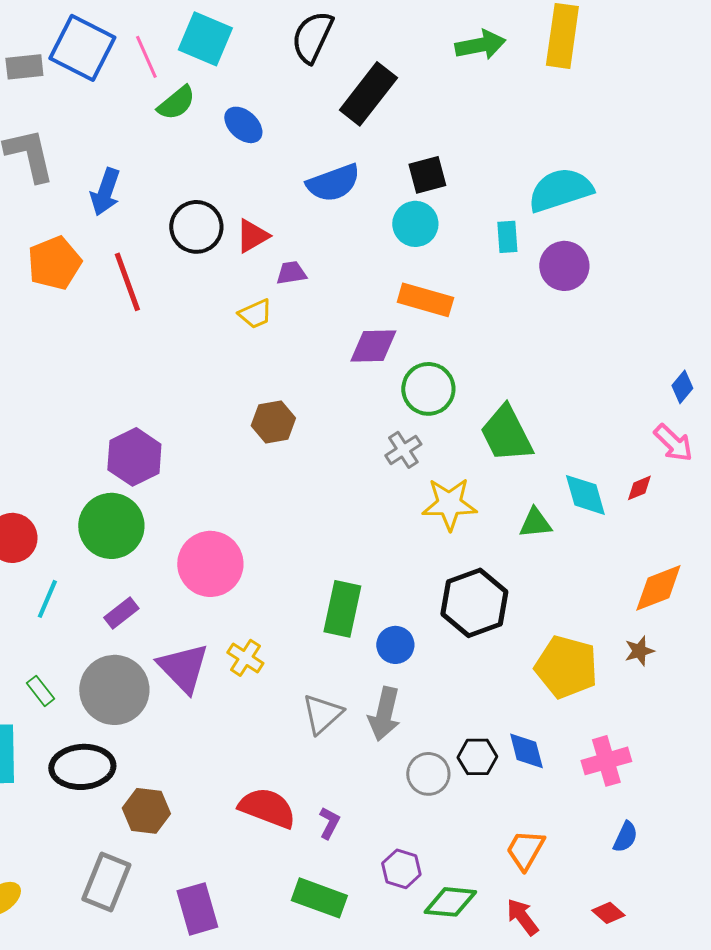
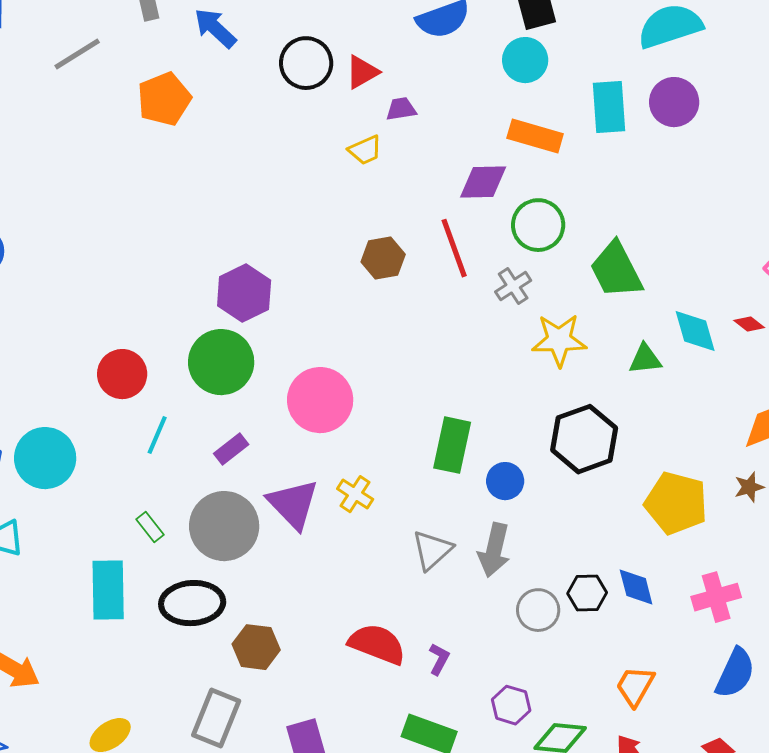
blue arrow: (105, 192) -> (215, 28), turned 114
cyan rectangle: (507, 237) -> (609, 107), moved, size x1.6
red line: (127, 282) -> (454, 248), moved
red diamond: (639, 488) -> (749, 324), turned 60
blue semicircle: (625, 837) -> (735, 673), size x1.6

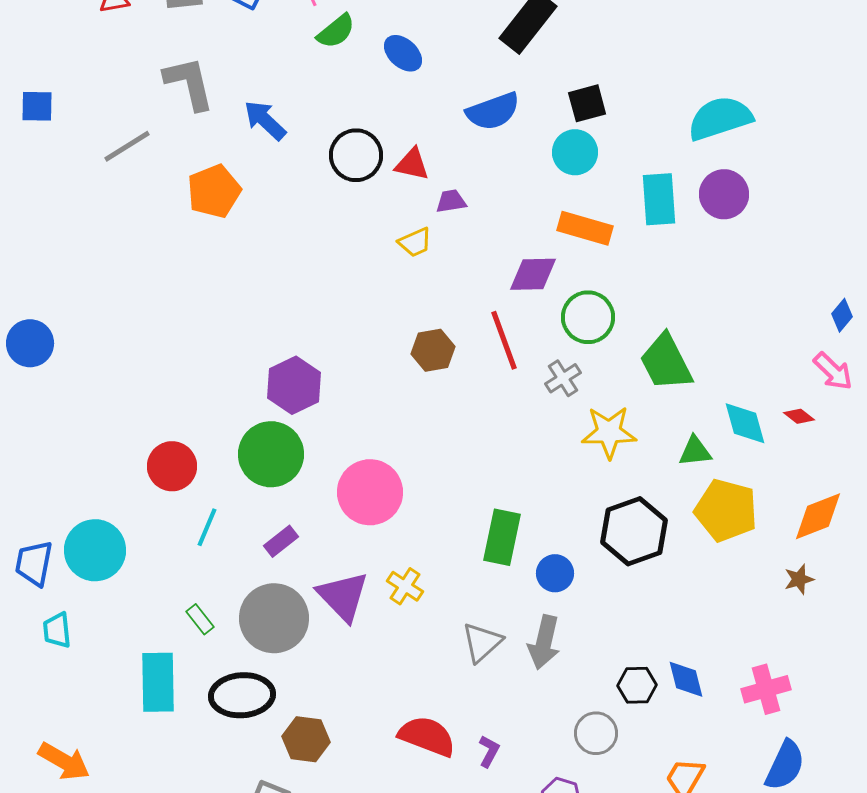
red triangle: (362, 72) -> (412, 164), turned 42
yellow pentagon: (676, 503) -> (726, 510), moved
gray circle: (538, 610) -> (596, 733), moved

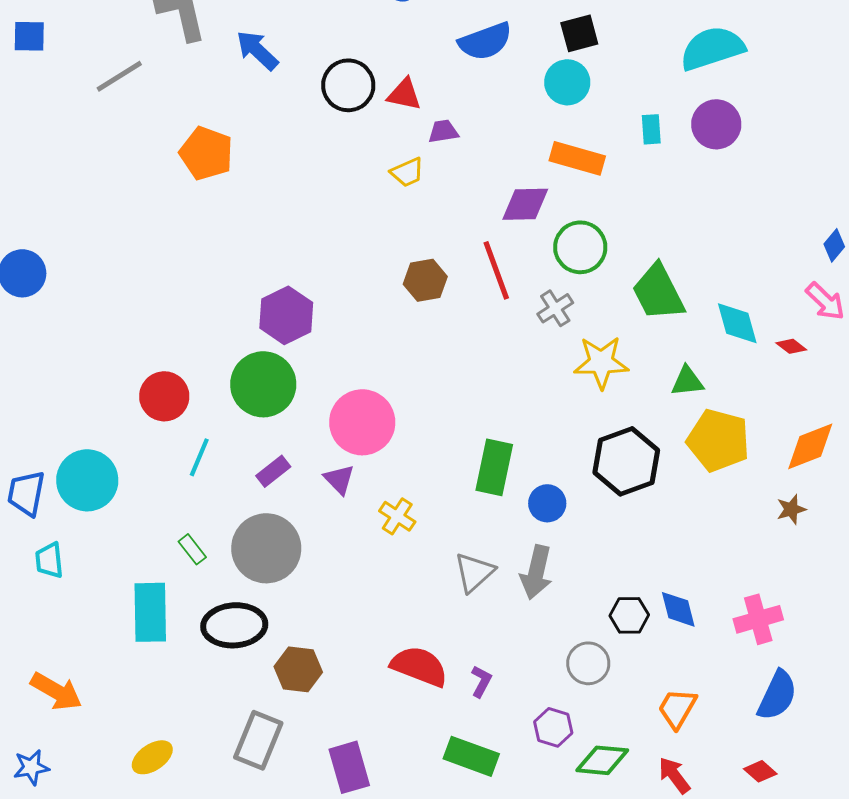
orange pentagon: (214, 191) -> (206, 153), moved, turned -30
cyan rectangle: (659, 199) -> (651, 129), size x0.6
cyan diamond: (745, 423) -> (737, 323), moved
purple triangle: (343, 596) -> (339, 479), moved, size x0.6

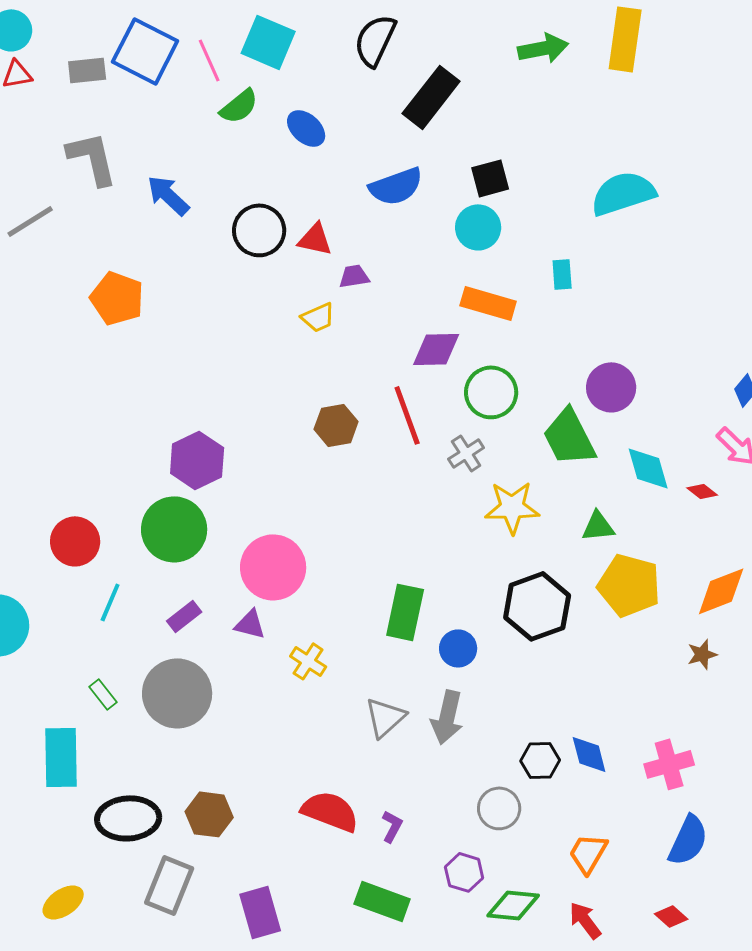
purple circle: (716, 124) -> (611, 387), moved
purple triangle: (339, 479) -> (250, 624), turned -32
black ellipse: (234, 625) -> (128, 818), moved

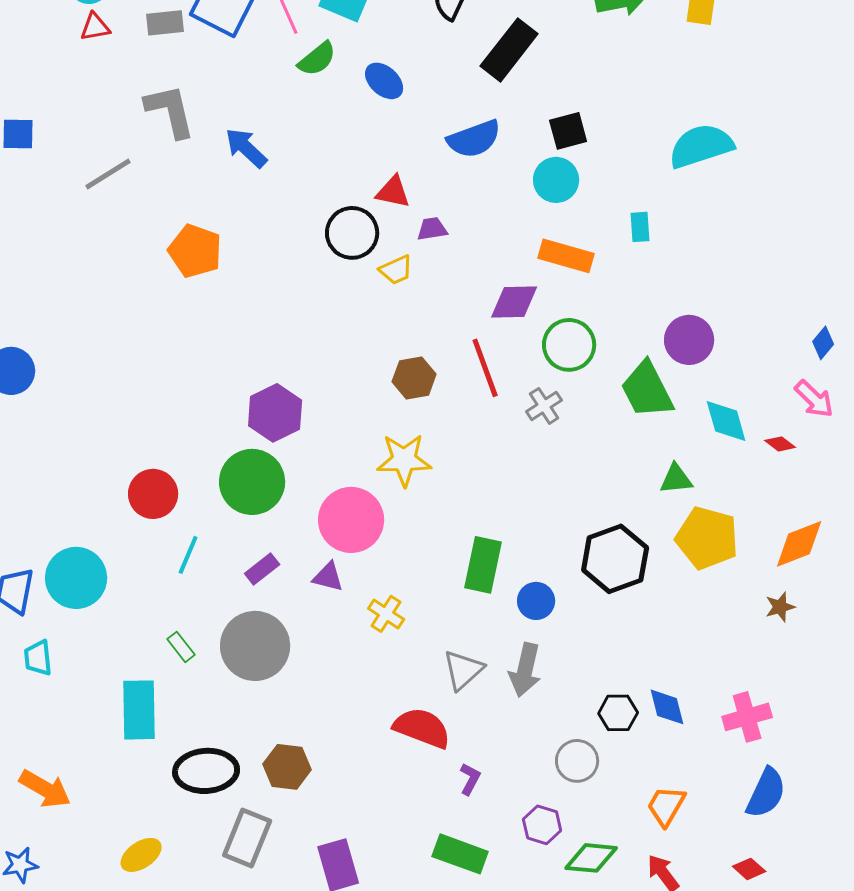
black circle: (259, 230) -> (352, 233), moved
yellow star: (512, 507) -> (404, 460), moved
red semicircle: (330, 811) -> (422, 728), moved

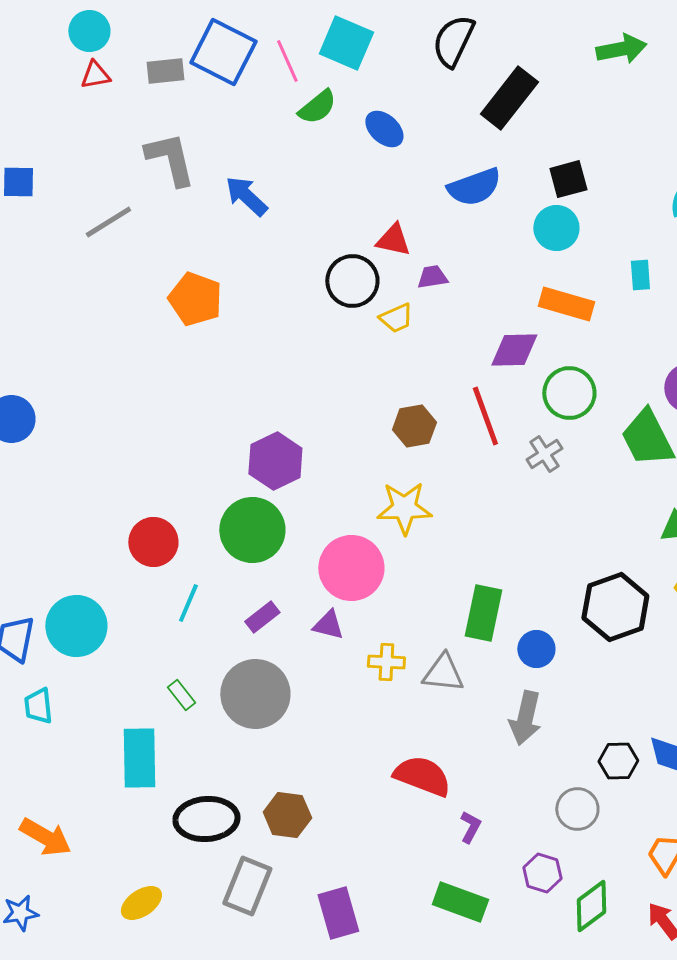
yellow cross: (386, 614) -> (386, 662), turned -30
gray triangle: (463, 670) -> (443, 673), moved, turned 48
green diamond: (591, 858) -> (591, 906), turned -42

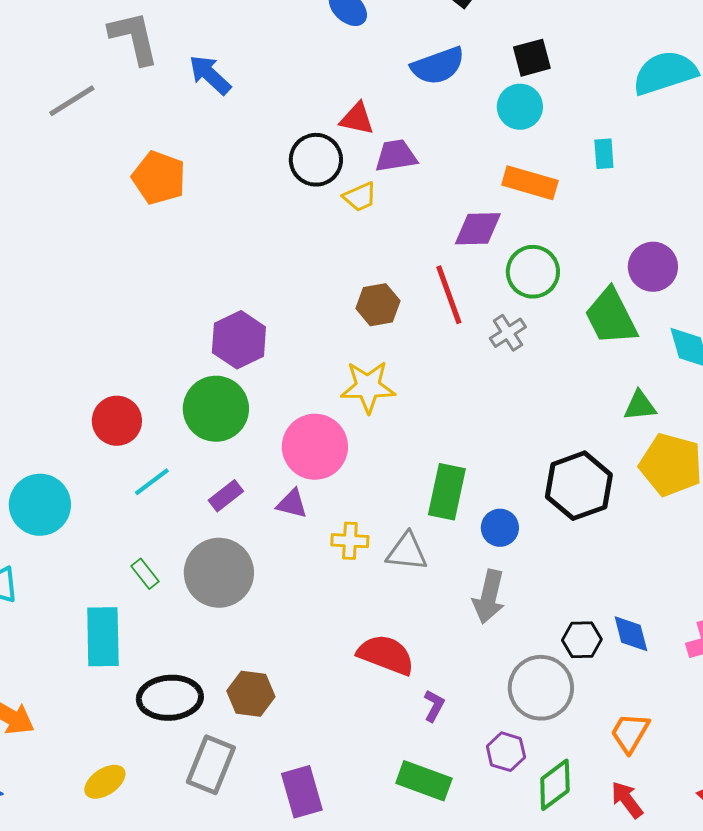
purple trapezoid: (432, 277) -> (396, 156), size x1.4
cyan line: (188, 603) -> (152, 482), turned 30
gray circle: (577, 809) -> (541, 688), size x1.5

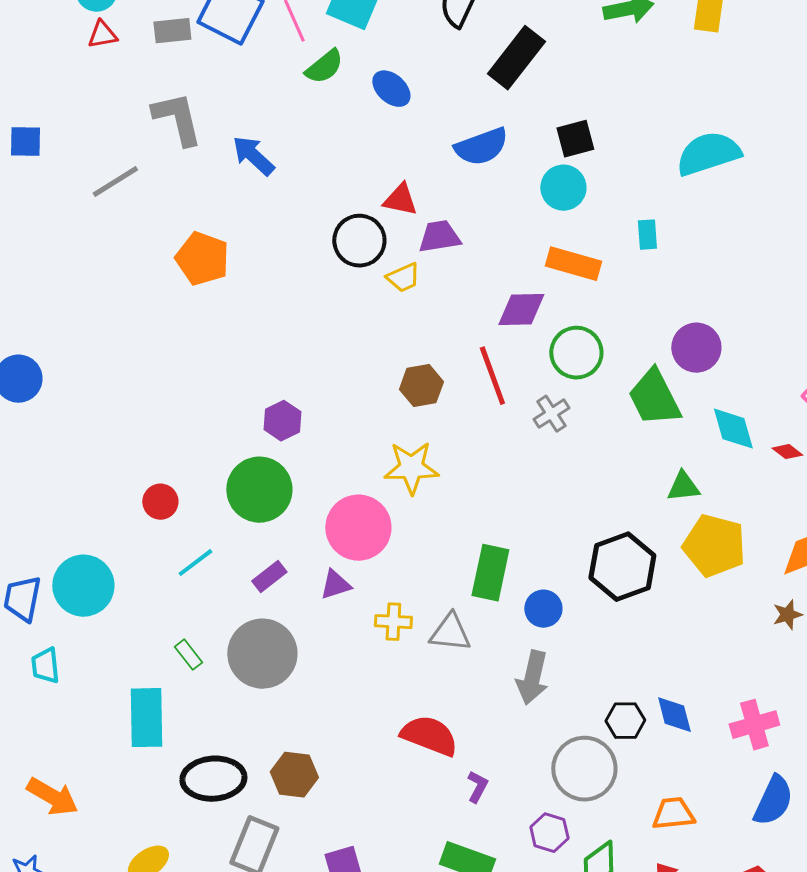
purple hexagon: (239, 340) -> (282, 421), size x0.7
red circle: (117, 421) -> (160, 502), size x0.7
purple triangle: (292, 504) -> (335, 585), turned -32
orange trapezoid: (630, 733) -> (673, 814), turned 54

